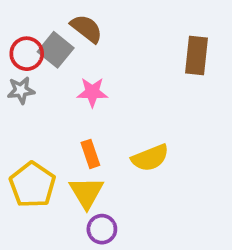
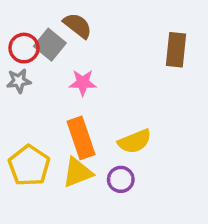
orange rectangle: (90, 154) -> (81, 138), size x1.6
yellow triangle: (86, 193) -> (78, 172), turned 40
purple circle: (102, 229) -> (121, 179), moved

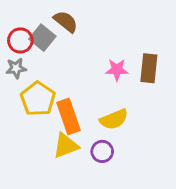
brown rectangle: (176, 50) -> (149, 68), moved
pink star: (83, 83) -> (117, 70), moved
yellow pentagon: (29, 166) -> (38, 99), moved

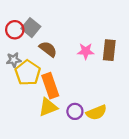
brown semicircle: (66, 21) -> (48, 49), moved
gray star: (16, 68) -> (14, 60), moved
yellow semicircle: (114, 119) -> (96, 112), moved

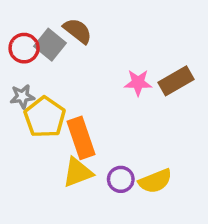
brown semicircle: (48, 49) -> (78, 31), moved
brown rectangle: (109, 50) -> (176, 81), turned 54

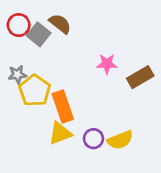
red circle: (24, 48) -> (19, 25), moved
brown rectangle: (176, 81) -> (140, 77), moved

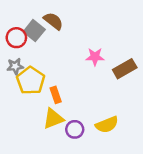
red circle: (19, 25) -> (16, 38), moved
orange rectangle: (63, 107) -> (56, 95), size x0.6
purple circle: (93, 139) -> (75, 129), moved

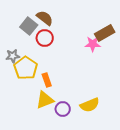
red circle: (16, 38) -> (45, 38), moved
pink star: (95, 57) -> (93, 44), moved
brown rectangle: (125, 69) -> (105, 33), moved

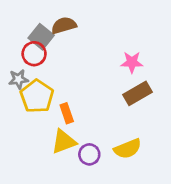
brown semicircle: (45, 18) -> (64, 25), turned -54
brown rectangle: (105, 33) -> (138, 93), moved
red circle: (45, 38) -> (34, 54), moved

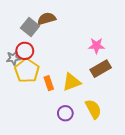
red circle: (34, 54) -> (25, 51), moved
yellow triangle: (64, 142) -> (72, 82), moved
yellow semicircle: (128, 149) -> (93, 109), turned -96

